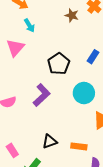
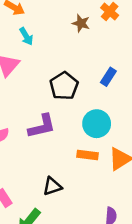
purple L-shape: (42, 95) -> (42, 126), turned 30
orange rectangle: (79, 146) -> (87, 155), moved

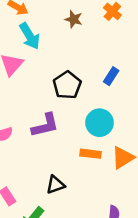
brown star: (81, 23) -> (74, 19), moved
cyan arrow: (26, 36) -> (30, 36), size x1.5

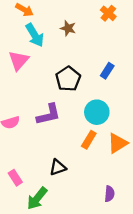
brown star: (74, 19) -> (68, 28), moved
orange rectangle: (90, 154) -> (89, 140), turned -66

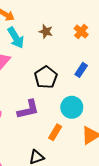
orange cross: (108, 13) -> (81, 31), moved
orange rectangle: (89, 140) -> (55, 132), moved

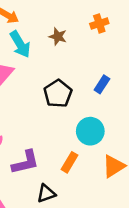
orange cross: (81, 31) -> (99, 23), moved, turned 32
purple L-shape: (28, 109) -> (25, 162), moved

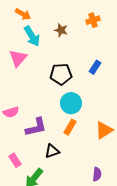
black pentagon: (58, 94) -> (61, 74), turned 30
cyan circle: (90, 131) -> (71, 103), moved

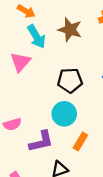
brown star: (61, 30) -> (70, 30), size x1.5
cyan circle: (71, 103) -> (64, 114), moved

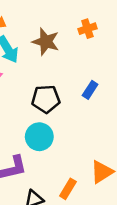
orange rectangle: (80, 142) -> (68, 189), moved

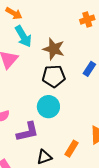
brown star: (46, 42) -> (54, 49), moved

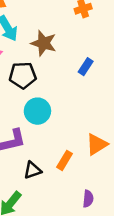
black pentagon: (54, 76) -> (23, 75), moved

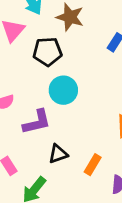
orange rectangle: (65, 160) -> (93, 165), moved

